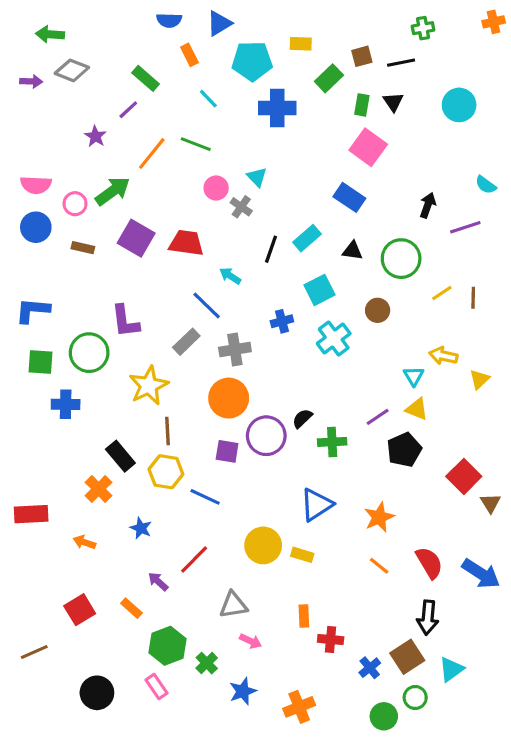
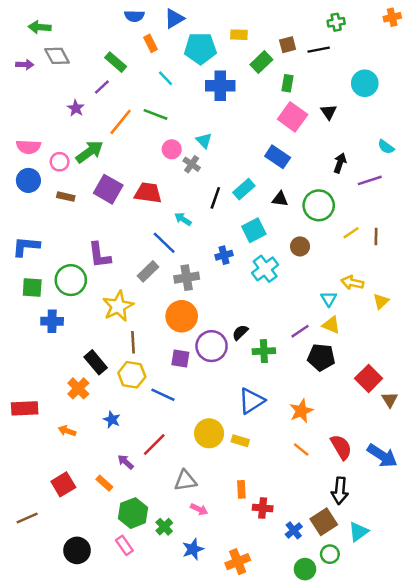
gray diamond: (72, 70) -> (57, 56), turned 40
black triangle: (393, 102) -> (329, 112), moved
black pentagon: (404, 450) -> (321, 357), turned 30

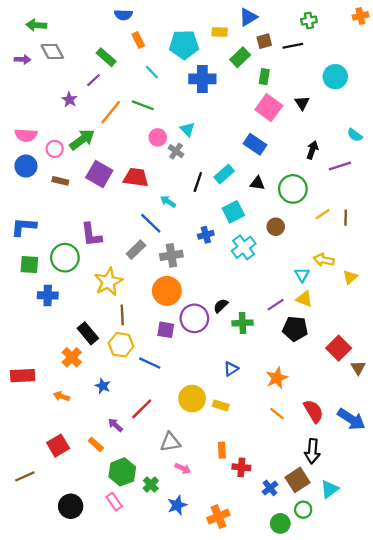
blue triangle: (174, 18) -> (248, 17), moved
blue triangle: (251, 401) -> (231, 369), size x0.6

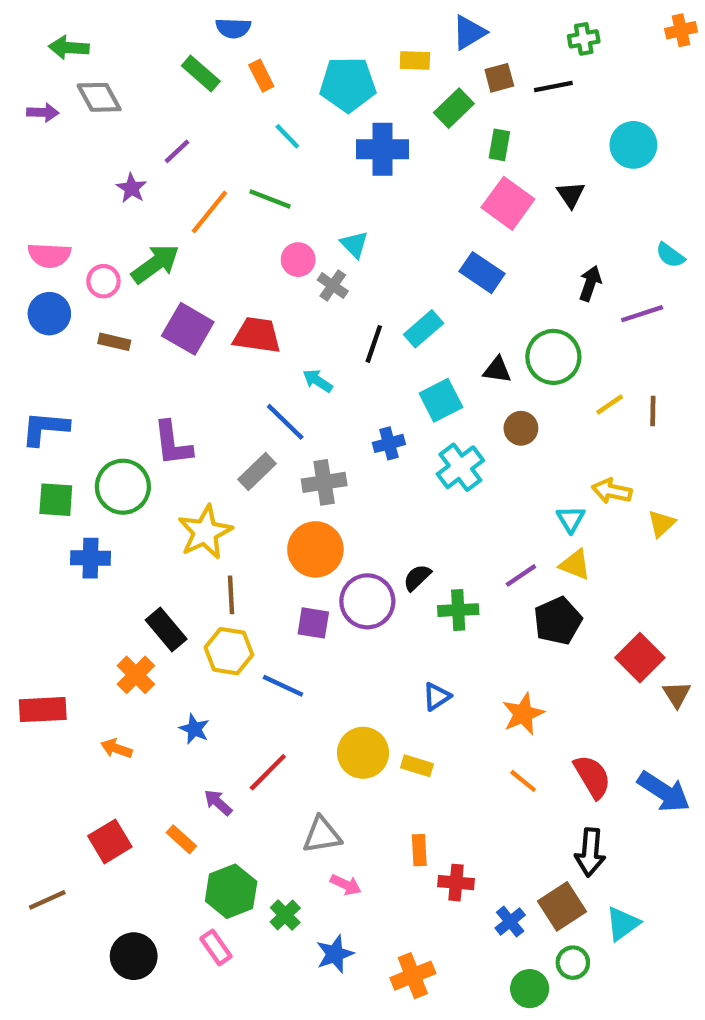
green rectangle: (106, 57) -> (201, 74), moved
black triangle: (257, 183) -> (497, 370), moved
black pentagon: (295, 329) -> (558, 621), turned -30

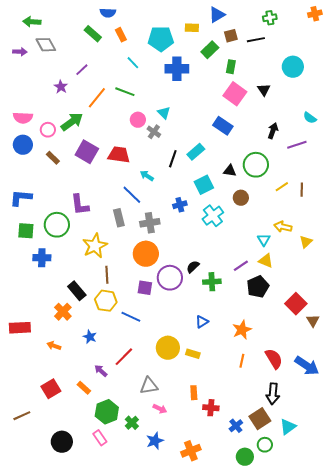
brown rectangle: (114, 342) -> (53, 158), turned 32
gray rectangle: (257, 472) -> (119, 218), turned -60
orange line: (523, 781) -> (242, 361), turned 64

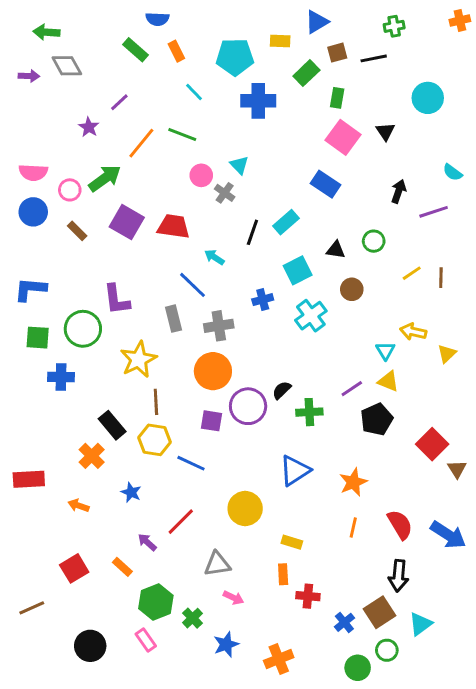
green circle: (256, 165) -> (374, 241), size x0.6
blue triangle: (202, 322) -> (295, 470), size x1.6
yellow rectangle: (193, 354) -> (292, 542), moved

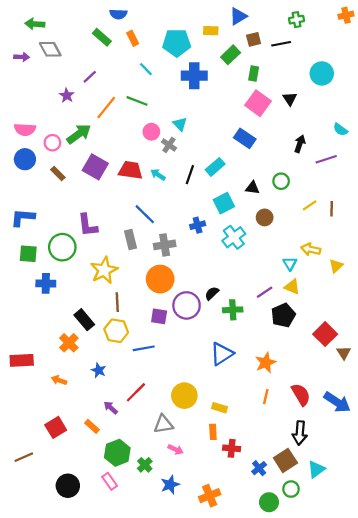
cyan arrow: (214, 257) -> (158, 175), moved
blue line: (191, 463) -> (144, 348), turned -35
yellow circle: (245, 508) -> (184, 396), moved

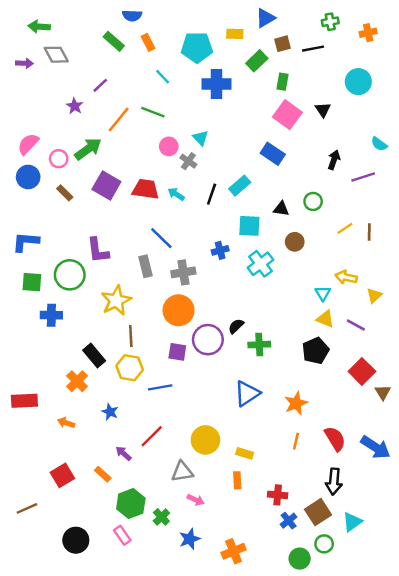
orange cross: (346, 15) -> (368, 33), moved
pink semicircle: (25, 130) -> (28, 144), turned 130
cyan square: (224, 203) -> (249, 226), turned 30
purple line: (265, 292) -> (356, 325), moved, turned 63
red cross: (232, 448) -> (278, 495), moved

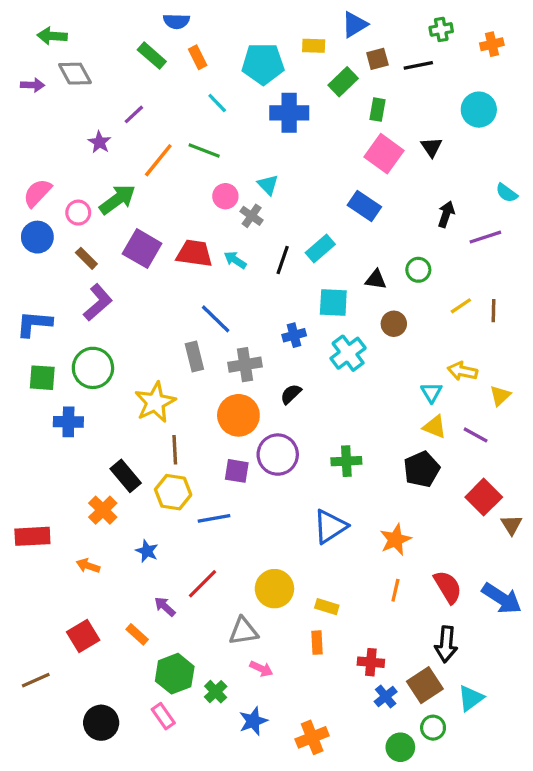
purple L-shape: (98, 250) -> (98, 302), moved, turned -124
black semicircle: (236, 326) -> (291, 394), moved

